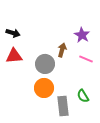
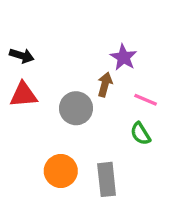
purple star: (82, 35) -> (124, 57), moved
orange circle: (44, 88) -> (61, 171), moved
green semicircle: (83, 96) -> (140, 134), moved

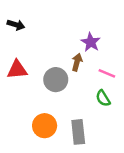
black arrow: (22, 56) -> (16, 25), moved

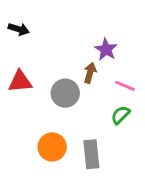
green semicircle: (103, 98) -> (121, 115), turned 77

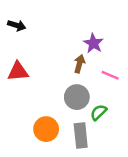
gray circle: (65, 93) -> (77, 97), moved
green semicircle: (121, 115) -> (99, 112), moved

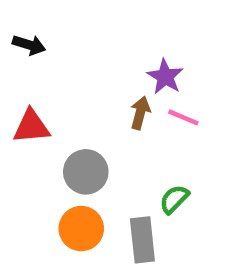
pink line: (110, 75) -> (183, 117), moved
gray circle: (77, 97) -> (86, 172), moved

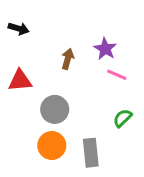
brown arrow: (140, 113) -> (68, 59), moved
green semicircle: (174, 199) -> (123, 118), moved

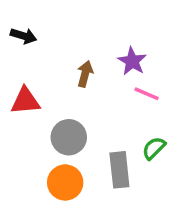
gray rectangle: (91, 153) -> (119, 170), moved

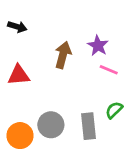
brown arrow: (85, 74) -> (63, 55), size x1.4
gray circle: (69, 137) -> (51, 125), moved
orange circle: (65, 182) -> (20, 136), moved

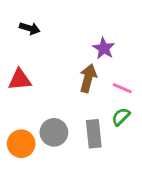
black arrow: (17, 27) -> (30, 28), moved
brown arrow: (63, 55) -> (88, 78), moved
pink line: (109, 70) -> (122, 88), moved

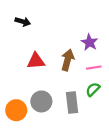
purple star: (104, 48) -> (90, 42), moved
red triangle: (20, 80) -> (36, 61), moved
pink line: (122, 88) -> (94, 68), turned -32

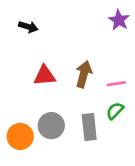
purple star: (90, 42) -> (119, 20), moved

